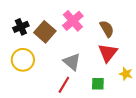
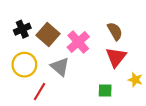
pink cross: (73, 21) -> (78, 42), moved
gray triangle: (72, 62) -> (60, 67), moved
red line: (64, 85) -> (39, 92), moved

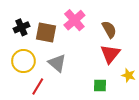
brown square: (48, 34) -> (46, 32), turned -30
pink cross: (78, 42) -> (74, 20), moved

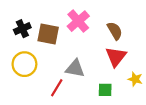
gray triangle: (57, 63) -> (75, 68), moved, turned -30
red line: (38, 87) -> (57, 88), moved

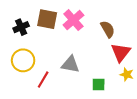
brown square: (48, 34) -> (47, 19), moved
red triangle: (116, 57) -> (121, 52), moved
red line: (57, 88) -> (43, 80), moved

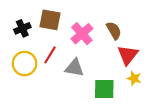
pink cross: (73, 20) -> (82, 34), moved
red line: (43, 80) -> (50, 55), moved
green square: (99, 85) -> (104, 89), size x1.5

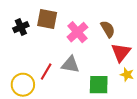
red line: (50, 55) -> (46, 72), moved
yellow circle: (24, 63) -> (23, 85), moved

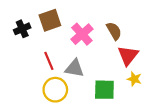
brown square: (47, 19) -> (50, 20), turned -30
red line: (46, 72) -> (49, 61), moved, turned -54
yellow circle: (23, 85) -> (55, 90), moved

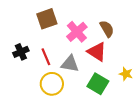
black cross: (22, 29) -> (21, 52), moved
red triangle: (128, 55) -> (97, 52), moved, turned -35
green square: (104, 90) -> (98, 84), turned 30

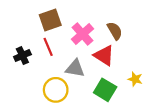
red line: (46, 57) -> (48, 47), moved

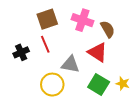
pink cross: (83, 34) -> (82, 20), moved, turned -30
yellow star: (135, 79) -> (123, 84), moved

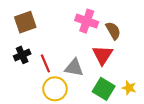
brown square: (47, 19) -> (25, 22), moved
red line: (45, 44) -> (45, 63), moved
red triangle: (98, 52) -> (103, 55), turned 30

